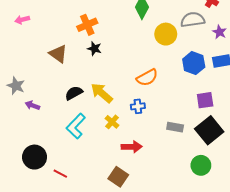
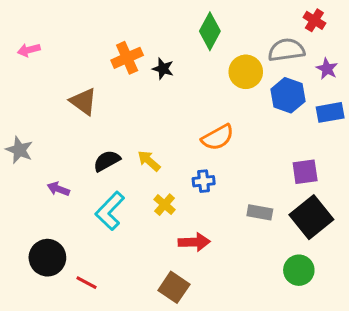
black star: (94, 49) -> (163, 69), moved
blue hexagon: (194, 63) -> (288, 95), moved
yellow arrow: (102, 93) -> (149, 161), size x0.7
purple arrow: (32, 105) -> (58, 189), moved

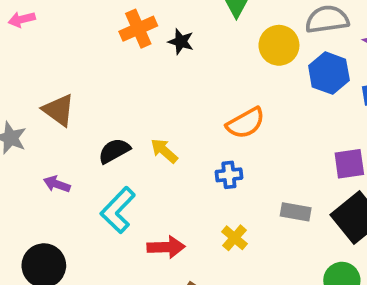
brown triangle: (83, 101) -> (59, 110), moved
yellow cross: (165, 205) -> (235, 238), moved
red arrow: (194, 242) -> (166, 247), moved

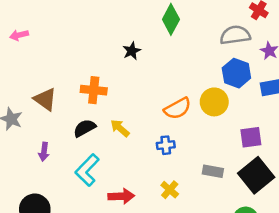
orange cross: (138, 29) -> (94, 90), moved, turned 30
black star: (181, 42) -> (132, 51), turned 30
yellow circle: (279, 45) -> (214, 102), moved
purple arrow: (57, 184) -> (44, 152), turned -102

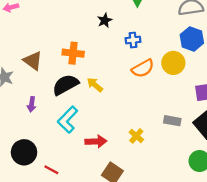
black semicircle: (85, 128) -> (65, 85), size x1.4
blue cross: (166, 145) -> (133, 40), moved

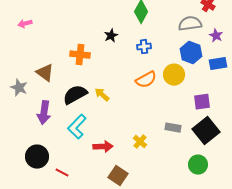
blue cross: (133, 40) -> (144, 47), moved
orange cross: (73, 53) -> (80, 55), moved
purple arrow: (32, 104) -> (44, 113), size x1.6

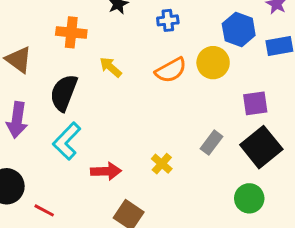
black semicircle: (75, 95) -> (64, 93), turned -40
yellow arrow: (102, 95) -> (110, 67), moved
gray rectangle: (173, 128) -> (212, 143), turned -63

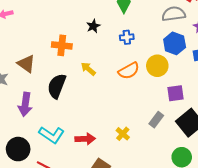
purple square: (255, 103) -> (176, 93), moved
cyan L-shape: (67, 141) -> (52, 135), moved, turned -100

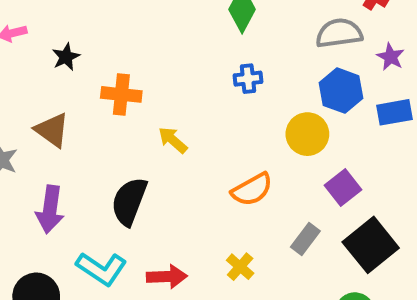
black star: (93, 26) -> (66, 57), moved
orange semicircle: (129, 71) -> (252, 189), moved
black semicircle: (57, 86) -> (129, 201), moved
purple square: (176, 93) -> (343, 188), turned -30

